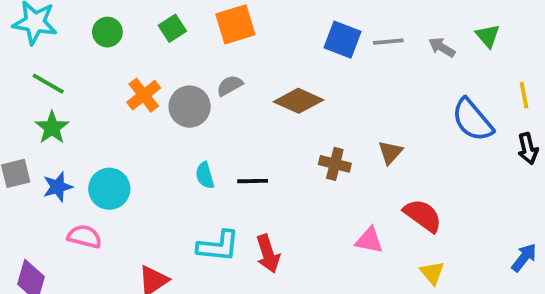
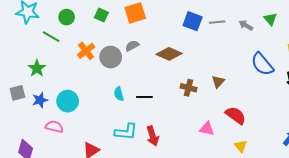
green square: (172, 28) -> (101, 15), turned -32
green line: (48, 84) -> (51, 37), moved

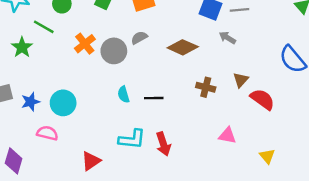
gray arrow: (246, 25) -> (227, 38), moved
green star: (37, 68) -> (22, 47), moved
red semicircle: (236, 115) -> (262, 99), moved

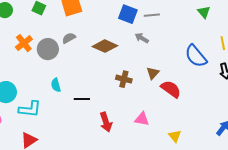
black line: (154, 98) -> (82, 99), moved
cyan L-shape: (132, 139) -> (30, 109), moved
red arrow: (163, 144) -> (106, 122), moved

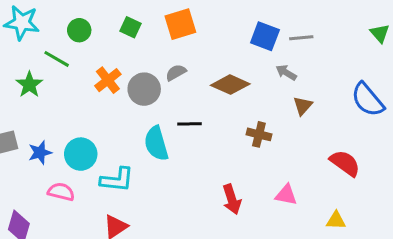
brown triangle: (153, 73) -> (303, 106), moved
cyan semicircle: (56, 85) -> (156, 143), size x1.6
red semicircle: (171, 89) -> (345, 163), moved
black line: (82, 99) -> (189, 124), moved
yellow triangle: (175, 136) -> (336, 221), turned -48

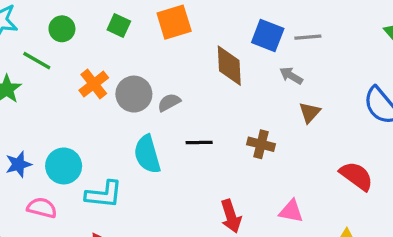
gray semicircle: (176, 72) -> (169, 102), moved
brown diamond: (230, 85) -> (229, 66), moved, turned 63
black line: (189, 124) -> (199, 143), moved

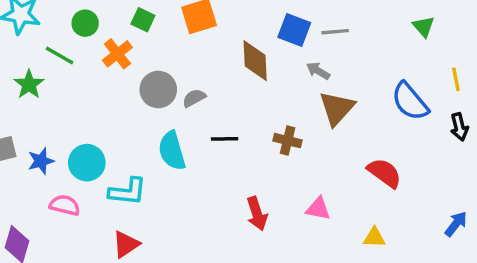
orange cross: (94, 84) -> (117, 54), moved
brown triangle: (310, 112) -> (337, 108), size x1.6

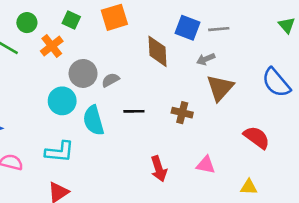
gray arrow: (318, 71) -> (206, 59), turned -54
cyan circle: (87, 163) -> (62, 101), moved

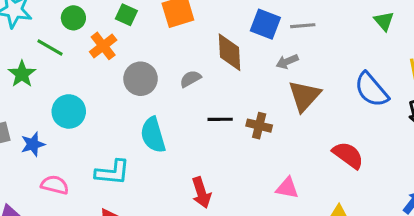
gray semicircle: (110, 80) -> (190, 79), moved
cyan circle: (62, 101) -> (69, 111), moved
black line: (134, 111) -> (220, 119), moved
red arrow: (159, 169) -> (201, 193), moved

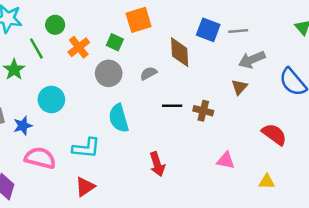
green square: (126, 15) -> (115, 42), moved
green line: (50, 48) -> (36, 48), turned 30
gray arrow: (287, 62) -> (252, 60), moved, size x1.5
brown triangle: (304, 96) -> (239, 87), size x0.6
pink semicircle: (55, 185) -> (40, 158), size x1.4

